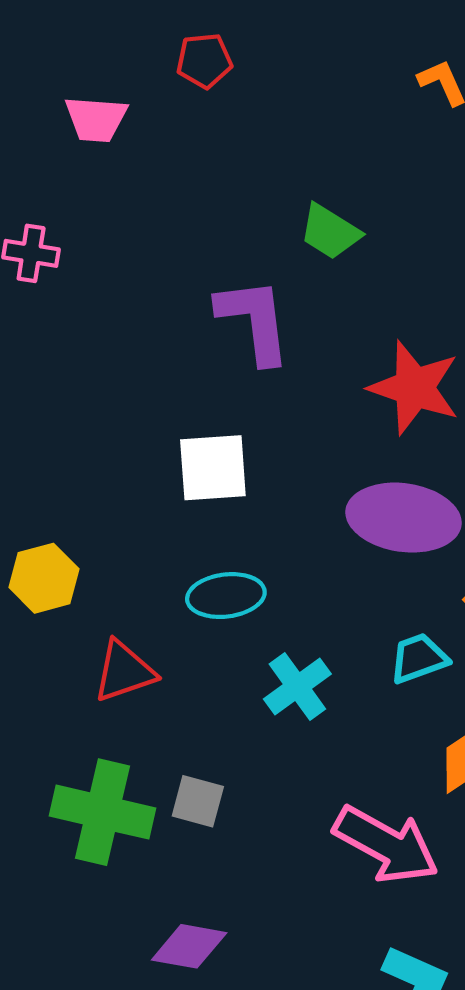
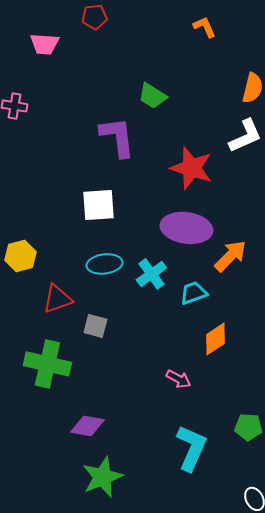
cyan cross: (297, 686) -> (151, 274), moved
gray square: (198, 801) -> (95, 326), moved
pink arrow: (386, 845) -> (178, 379), size x0.5

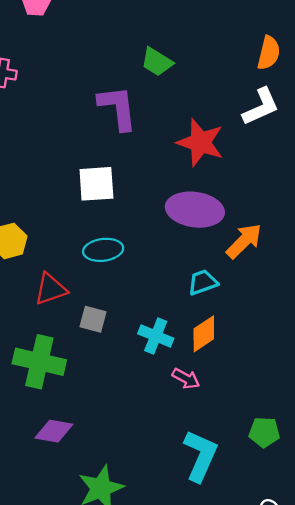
cyan cross: (151, 274) -> (156, 336), moved, turned -32
orange diamond: (215, 339) -> (204, 334), moved
purple diamond: (87, 426) -> (54, 431), moved

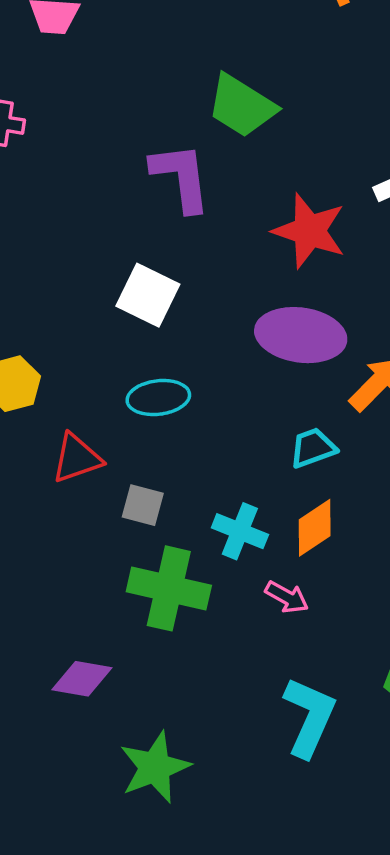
green trapezoid: (157, 62) -> (242, 106), size x1.4
white square: (96, 184) -> (148, 295), turned 30
green cross: (39, 362) -> (169, 588), moved

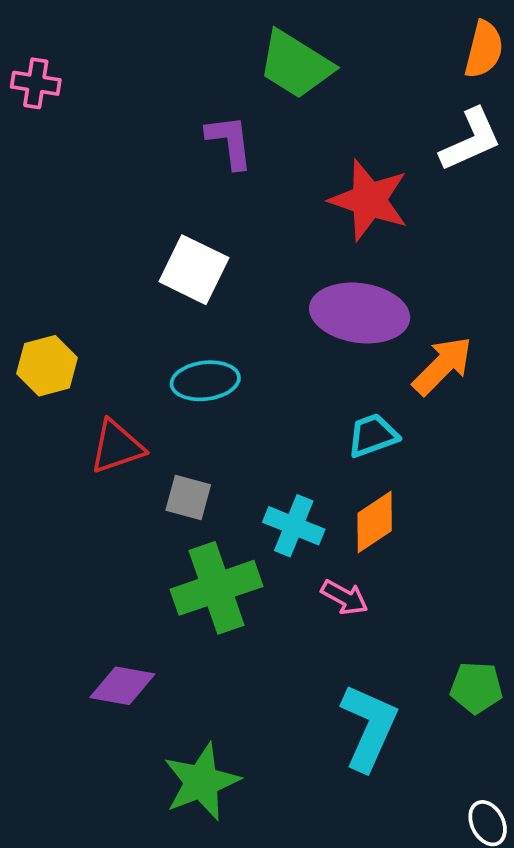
purple L-shape: (181, 177) -> (230, 142), size x0.7
green cross: (169, 588) -> (217, 588), turned -32

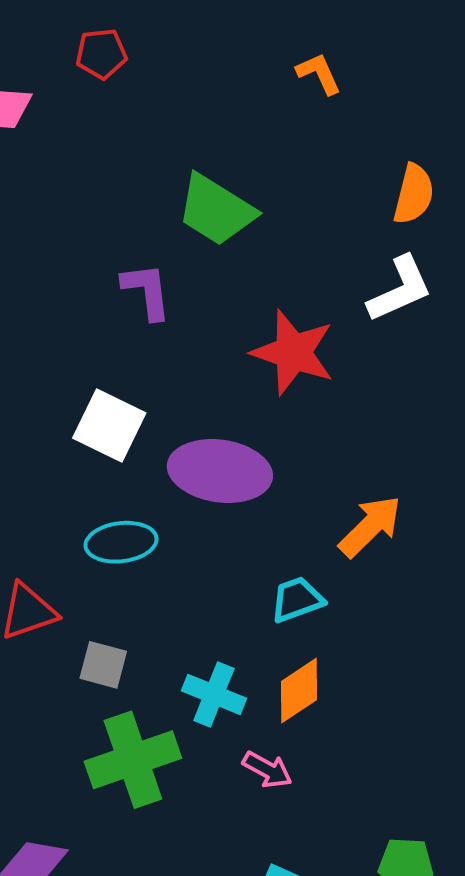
purple ellipse: (360, 313) -> (220, 471), moved

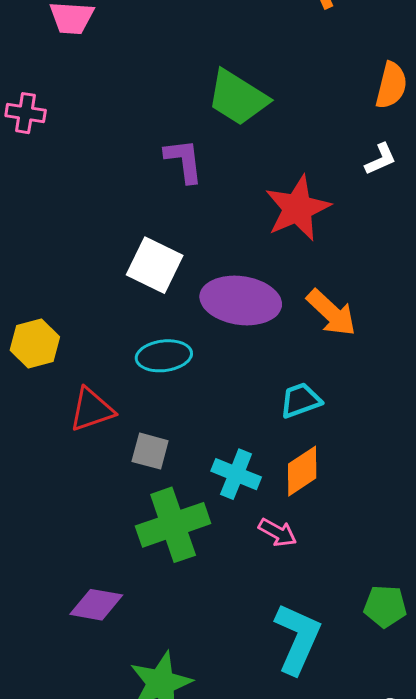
white L-shape: (400, 289) -> (381, 159), size x0.6
red star: (293, 352) -> (298, 208), turned 30
orange arrow: (370, 526) -> (331, 313), moved, turned 88

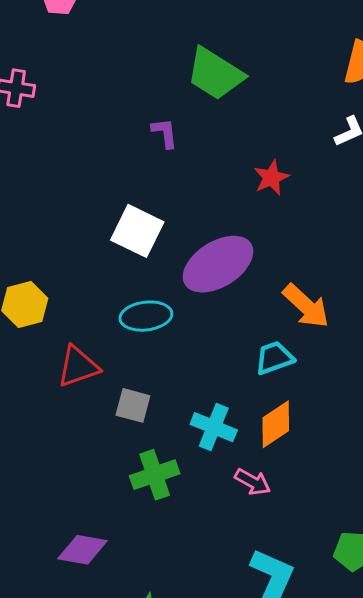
purple L-shape: (184, 161) -> (165, 133), size x0.7
red star: (298, 208) -> (271, 178), size x0.6
purple ellipse: (241, 300) -> (218, 264), turned -40
orange arrow: (331, 313) -> (306, 306), moved
green cross: (173, 525) -> (155, 475), size x0.7

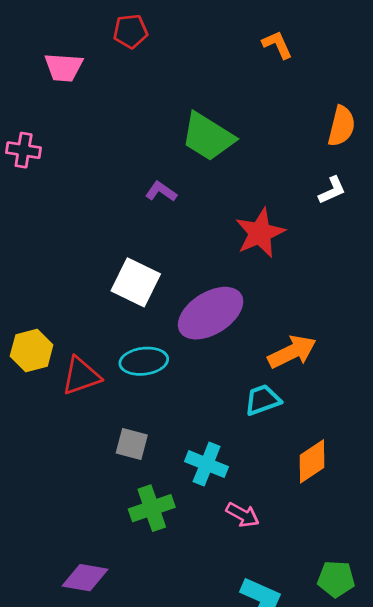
purple L-shape: (165, 133) -> (161, 192), turned -48
red star: (271, 178) -> (260, 233), size x1.5
orange arrow: (306, 306) -> (292, 352), turned -69
red triangle: (78, 367) -> (81, 376), moved
orange diamond: (276, 424) -> (312, 461), moved

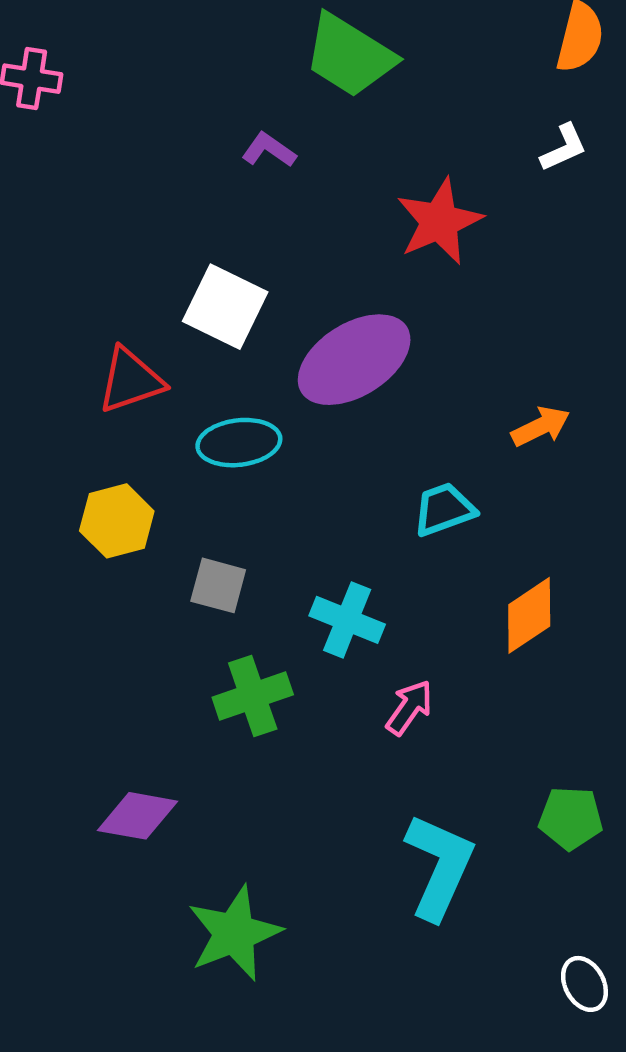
yellow hexagon: (32, 351) -> (117, 521), moved
orange arrow: (292, 352) -> (541, 426), moved, size x0.7
red triangle: (81, 376) -> (131, 380), moved
pink arrow: (243, 515) -> (409, 708), turned -84

